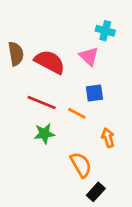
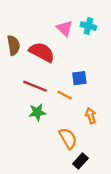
pink triangle: (89, 56) -> (65, 28), moved

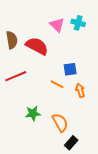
red line: (35, 86) -> (16, 76), moved, turned -45
green star: (37, 112) -> (33, 113), moved
orange arrow: (91, 116) -> (80, 90), moved

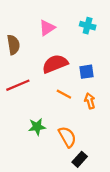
pink triangle: (57, 25) -> (47, 28), moved, turned 42
red semicircle: (37, 46) -> (55, 64), moved, turned -50
blue square: (70, 69) -> (86, 72), moved

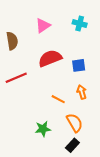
orange line: (64, 94) -> (58, 99), moved
green star: (37, 127) -> (43, 129), moved
orange semicircle: (67, 137) -> (75, 123), moved

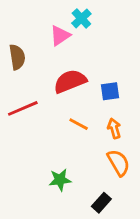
cyan cross: (80, 24) -> (81, 18), moved, turned 32
orange line: (58, 99) -> (79, 124), moved
orange semicircle: (75, 123) -> (119, 163), moved

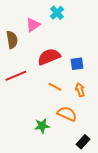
pink triangle: (60, 36) -> (33, 25), moved
orange semicircle: (119, 163) -> (67, 114), moved, turned -36
black rectangle: (101, 203) -> (83, 142), moved

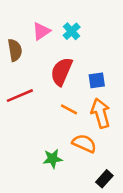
cyan cross: (57, 13) -> (72, 31), moved
red semicircle: (49, 57) -> (61, 72), turned -45
orange arrow: (80, 90) -> (101, 113), size x1.6

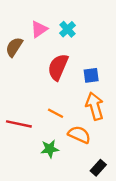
brown semicircle: (15, 50) -> (14, 47), turned -138
red line: (20, 96) -> (19, 124), moved, turned 35
orange line: (69, 109) -> (56, 113), moved

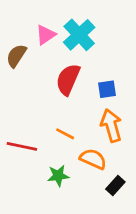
cyan cross: (67, 29) -> (79, 35), size x1.6
black rectangle: (98, 168) -> (115, 185), moved

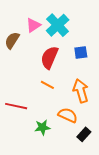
blue square: (107, 89) -> (81, 52), moved
orange line: (65, 134) -> (47, 85), moved

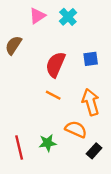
pink triangle: (33, 25) -> (37, 16), moved
cyan cross: (58, 25) -> (68, 17), moved, size x0.7
red line: (16, 106) -> (19, 147), moved, turned 65

